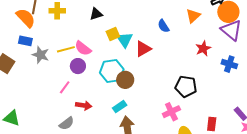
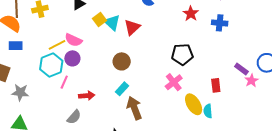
gray star: (41, 55) -> (20, 92), moved
cyan hexagon: (112, 71) -> (51, 65), moved

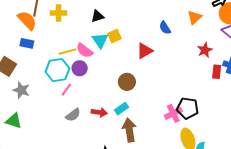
cyan triangle: (112, 22) -> (100, 40), moved
black pentagon: (182, 54) -> (188, 108), moved
red rectangle: (216, 85) -> (217, 72), moved
red arrow: (87, 96) -> (99, 112), moved
gray semicircle: (74, 117) -> (73, 115), moved

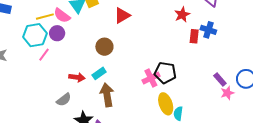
gray semicircle: (73, 115) -> (64, 100), moved

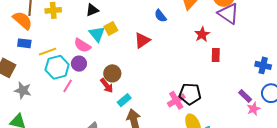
yellow line: (45, 17) -> (48, 52), moved
blue cross: (208, 30) -> (263, 65), moved
brown circle: (104, 47) -> (112, 73), moved
red arrow: (77, 77) -> (107, 86), moved, turned 49

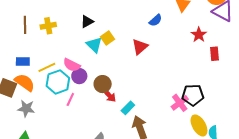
blue semicircle: (160, 16) -> (156, 20), turned -88
orange semicircle: (23, 20) -> (25, 82), moved
pink semicircle: (82, 45) -> (72, 65), moved
brown circle: (112, 73) -> (103, 84), moved

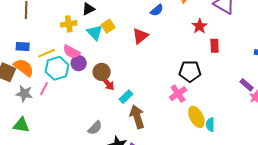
yellow cross: (48, 26) -> (69, 24), moved
black pentagon: (193, 95) -> (190, 71), moved
pink line: (70, 99) -> (44, 89), moved

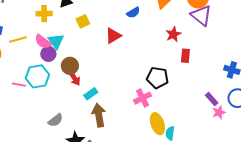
cyan triangle: (95, 32) -> (56, 41), moved
cyan hexagon: (57, 68) -> (37, 76), moved
pink line: (44, 89) -> (19, 85), moved, turned 64

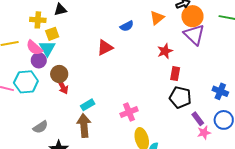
yellow square: (83, 21) -> (52, 34), moved
black pentagon: (157, 78) -> (180, 97), moved
cyan rectangle: (91, 94) -> (88, 105), moved

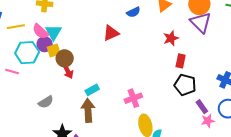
yellow square: (52, 34) -> (54, 51), moved
cyan hexagon: (26, 82) -> (27, 53), moved
gray semicircle: (40, 127) -> (46, 102), moved

